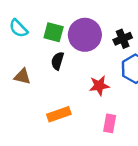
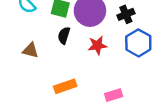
red star: (99, 86) -> (97, 45), moved
pink rectangle: (110, 123) -> (114, 95), turned 63

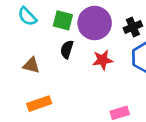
orange rectangle: (65, 86) -> (39, 104), moved

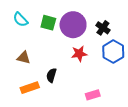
black cross: (133, 27) -> (103, 28), turned -32
black semicircle: (67, 49) -> (51, 75), moved

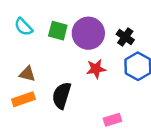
black semicircle: (51, 75) -> (62, 96), size x1.5
orange rectangle: (30, 88) -> (23, 99), moved

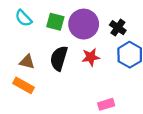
black semicircle: (62, 96) -> (59, 58), moved
orange rectangle: (23, 99) -> (23, 85), turned 48

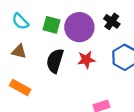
black cross: (118, 28) -> (112, 21), moved
brown triangle: (27, 62) -> (19, 52), moved

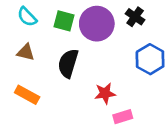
red star: (86, 60) -> (105, 93), moved

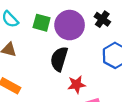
black semicircle: (68, 63) -> (59, 59), moved

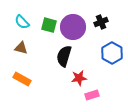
black cross: (102, 19) -> (101, 22), turned 32

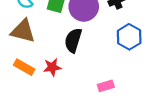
brown triangle: (21, 48) -> (23, 31), size x1.6
red star: (79, 78) -> (52, 67), moved

